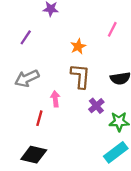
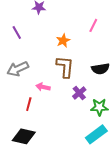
purple line: (26, 37) -> (17, 33), turned -64
pink arrow: (55, 99) -> (43, 87), turned -72

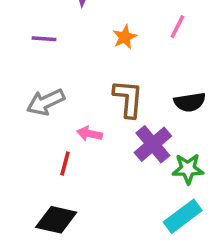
purple line: (17, 33) -> (44, 39), turned -56
orange star: (63, 41) -> (125, 37), moved
purple cross: (79, 93) -> (153, 144), size x1.5

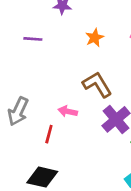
brown L-shape: (128, 99) -> (97, 85), turned -36
gray arrow: (46, 102) -> (18, 111), moved, turned -40

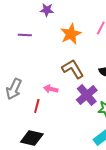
orange star: (95, 38) -> (71, 34), size x1.5

